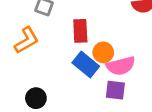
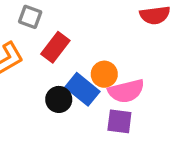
red rectangle: (80, 31) -> (55, 47), moved, turned 40
black circle: (36, 98) -> (59, 99), moved

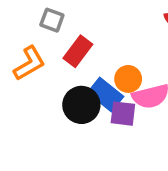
black circle: (59, 99) -> (81, 105), size x1.4
purple square: (119, 121) -> (123, 114), moved

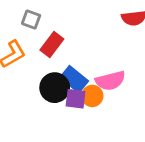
orange circle: (128, 79) -> (92, 96), moved
purple square: (123, 114) -> (76, 99), moved

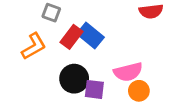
blue rectangle: (74, 79) -> (90, 36), moved
orange circle: (92, 96) -> (139, 91), moved

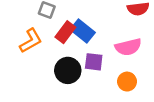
pink semicircle: (128, 72) -> (128, 47), moved
purple square: (94, 89) -> (94, 62), moved

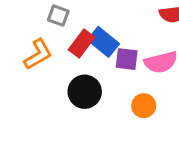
purple square: (94, 62) -> (127, 59), moved
orange circle: (127, 82) -> (144, 106), moved

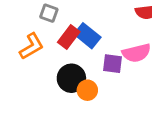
purple square: (127, 59) -> (113, 64), moved
orange circle: (144, 106) -> (87, 90), moved

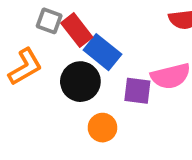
red rectangle: (69, 37) -> (77, 30), moved, turned -75
black circle: (71, 78) -> (80, 82), moved

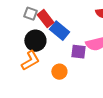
orange L-shape: (25, 67) -> (30, 61), moved
black circle: (80, 82) -> (35, 41), moved

